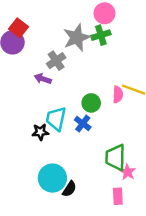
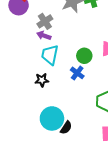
gray cross: (56, 61) -> (45, 21), moved
cyan trapezoid: (56, 119) -> (50, 55), moved

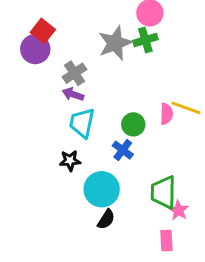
cyan circle: (52, 118) -> (102, 189), moved
black semicircle: (66, 128) -> (106, 219), moved

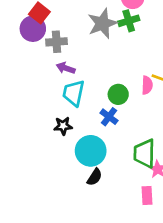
gray cross: (74, 73) -> (56, 42), moved, turned 30

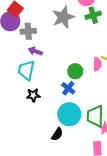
green cross: (129, 21) -> (93, 15), moved
cyan trapezoid: (74, 93) -> (26, 70), moved
cyan circle: (91, 151) -> (69, 114), moved

